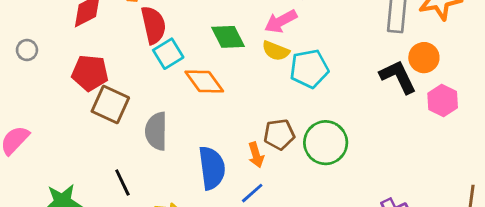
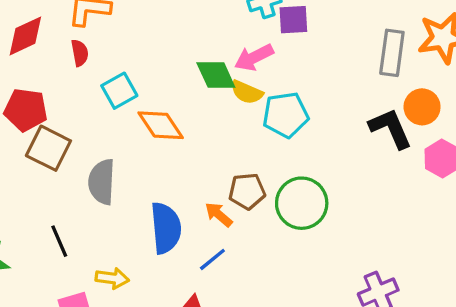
red semicircle: (153, 25) -> (80, 53), moved, size x0.6
green diamond: (228, 37) -> (216, 75), moved
orange arrow: (256, 155) -> (219, 215), turned 145

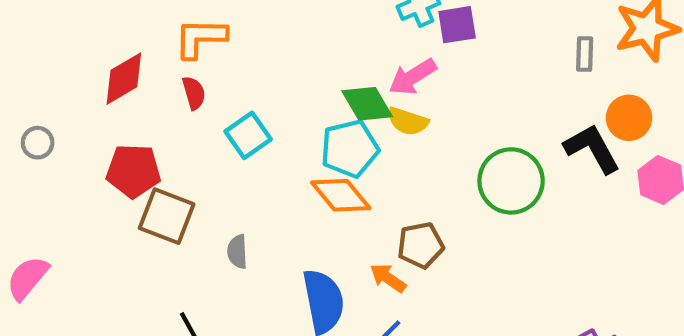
gray rectangle: (392, 53) -> (585, 54), size x0.6
cyan pentagon: (286, 115) -> (350, 149), moved
orange diamond: (161, 125) -> (341, 195), moved
gray semicircle: (102, 182) -> (237, 252), size x0.6
green circle: (302, 203) -> (511, 181), moved

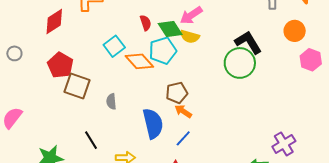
red semicircle: (194, 93) -> (146, 23), moved
black L-shape: (592, 149) -> (248, 42), moved
red pentagon: (133, 171) -> (60, 65), turned 30
orange diamond: (341, 195) -> (139, 61), moved
brown pentagon: (421, 245) -> (177, 93), moved

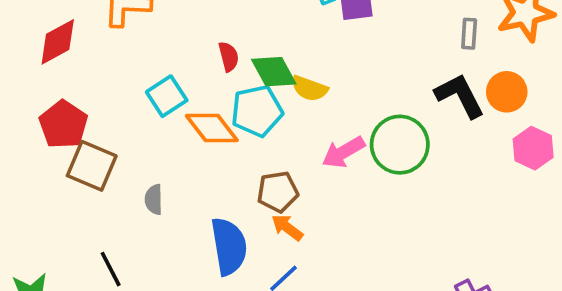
pink arrow: (191, 15) -> (343, 152), moved
black L-shape: (248, 42) -> (460, 96), moved

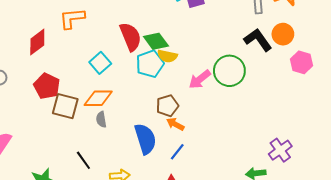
red semicircle: (229, 57) -> (130, 37), size x1.8
yellow semicircle: (309, 88) -> (167, 56), moved
orange diamond: (212, 128) -> (98, 98), moved, turned -44

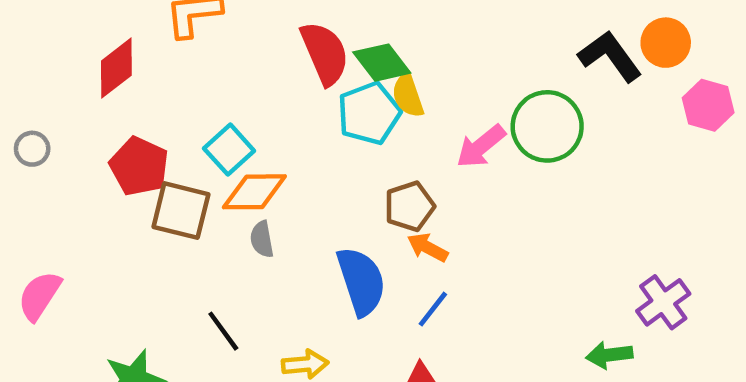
yellow semicircle: (167, 56) -> (408, 95), turned 60
cyan square: (100, 63) -> (229, 150), moved

